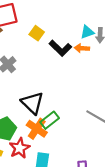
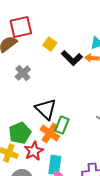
green rectangle: (50, 120) -> (62, 125), turned -30

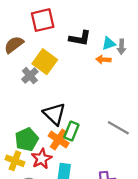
red square: (21, 27) -> (43, 20), moved
yellow square: (50, 44) -> (45, 62), moved, size x1.6
black L-shape: (72, 58) -> (80, 38), moved, turned -35

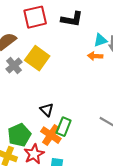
black L-shape: (80, 38) -> (72, 19), moved
gray cross: (30, 76) -> (14, 65), moved
black triangle: (54, 114) -> (47, 110), size x0.6

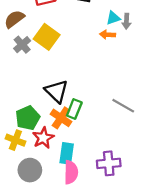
black triangle: (47, 110) -> (57, 91), size x1.6

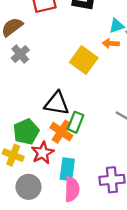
yellow square: (47, 37) -> (84, 60), moved
black triangle: (57, 91) -> (57, 103), turned -35

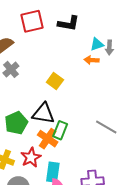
yellow square: (84, 60) -> (55, 81), moved, size x0.7
green pentagon: (26, 132) -> (16, 123), moved

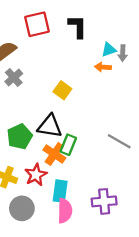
black L-shape: (69, 23) -> (78, 27), turned -100

